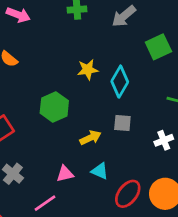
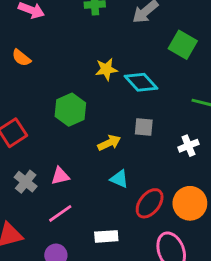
green square: (158, 47) -> (183, 45), turned -35
cyan diamond: (120, 82) -> (141, 82), turned -72
pink triangle: (65, 174) -> (60, 176), moved

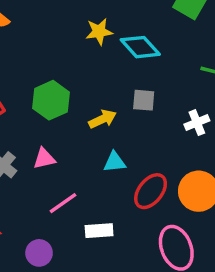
green hexagon: (70, 110) -> (51, 100), moved
cyan triangle: (119, 179) -> (115, 162), turned -30
pink line: (60, 213) -> (63, 203), moved

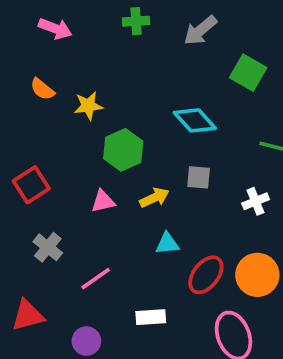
yellow star: (99, 32) -> (88, 106), moved
green hexagon: (51, 100) -> (123, 150), moved
pink triangle: (44, 159) -> (103, 201), moved
pink line: (63, 203) -> (96, 279), moved

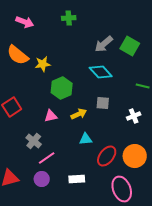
gray arrow: (200, 30) -> (104, 44), moved
orange semicircle: (42, 89) -> (18, 55), size x1.6
gray cross: (48, 247) -> (34, 141), moved
purple circle: (86, 341) -> (42, 179), moved

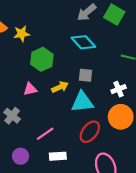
cyan triangle: (86, 139) -> (82, 102), moved, size x1.6
orange circle: (135, 156) -> (121, 117), moved
pink line: (47, 158) -> (45, 134), moved

